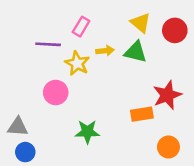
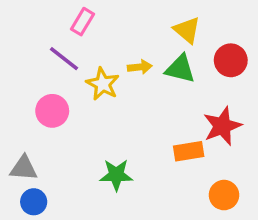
pink rectangle: (81, 27) -> (83, 22), moved
red circle: (175, 30) -> (231, 60), moved
purple line: (48, 44) -> (64, 59), turned 35
pink circle: (56, 93) -> (52, 111), moved

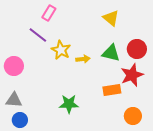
red circle: (231, 60) -> (137, 49), moved
yellow arrow: (140, 67) -> (83, 59), moved
green triangle: (180, 69) -> (111, 53), moved
pink circle: (52, 111) -> (14, 66), moved

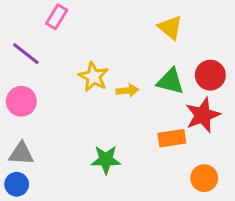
pink rectangle: (49, 13) -> (57, 17), moved
purple line: (38, 35) -> (26, 54), moved
blue circle: (20, 120) -> (17, 184), moved

